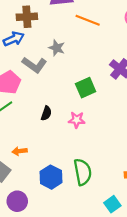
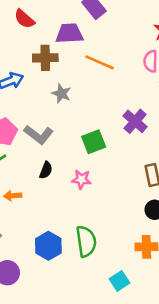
brown cross: (27, 17) -> (45, 58), moved
gray L-shape: (34, 65) -> (39, 135), moved
orange arrow: (20, 151) -> (13, 196), moved

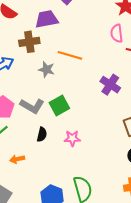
orange line: (99, 62) -> (70, 55), moved
green square: (94, 142) -> (59, 105), moved

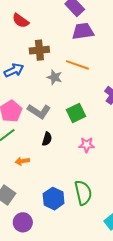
purple trapezoid: (47, 19) -> (83, 31), moved
green square: (59, 105) -> (76, 113), moved
pink star: (72, 138) -> (87, 145), moved

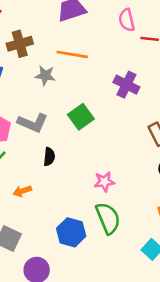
pink star: (87, 145) -> (104, 182), moved

